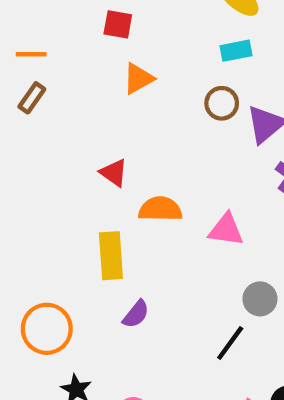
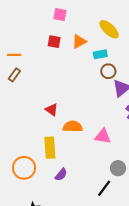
cyan rectangle: (236, 51) -> (100, 54), moved
orange triangle: (138, 79) -> (79, 41), moved
brown circle: (222, 103) -> (108, 71), moved
orange circle: (47, 329) -> (24, 168), moved

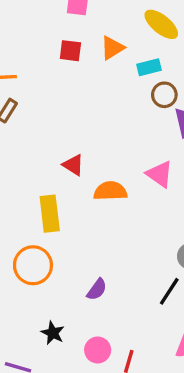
pink triangle: (103, 136) -> (160, 174), moved, turned 30
yellow rectangle: (50, 148) -> (50, 214), moved
purple semicircle: (61, 175) -> (97, 289), moved

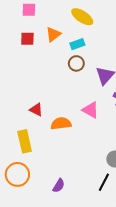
brown circle: (164, 95) -> (76, 63), moved

